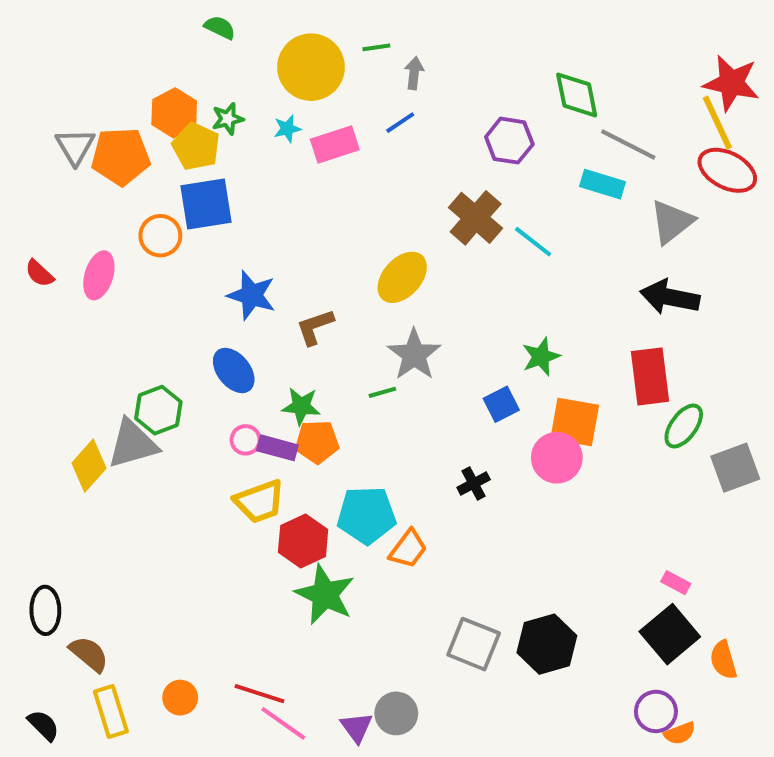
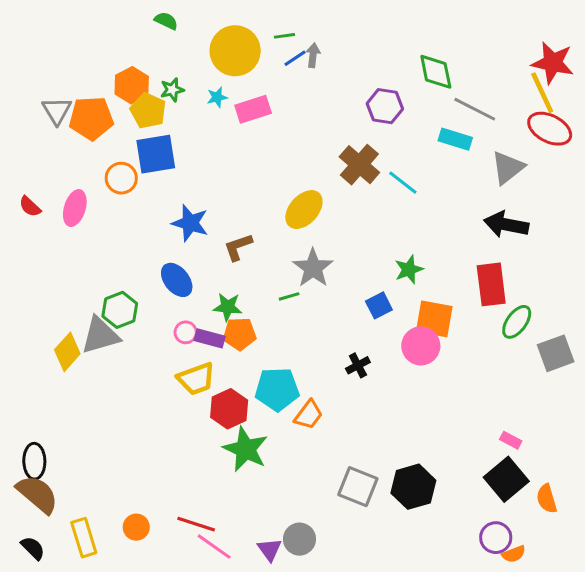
blue line: (400, 123) -> (295, 58), moved
brown semicircle: (89, 654) -> (37, 494), moved, size x1.4

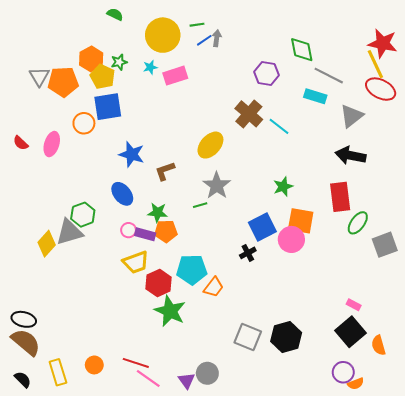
blue square: (379, 305) -> (262, 227), moved, size x1.5
black ellipse: (34, 461) -> (24, 319), turned -75

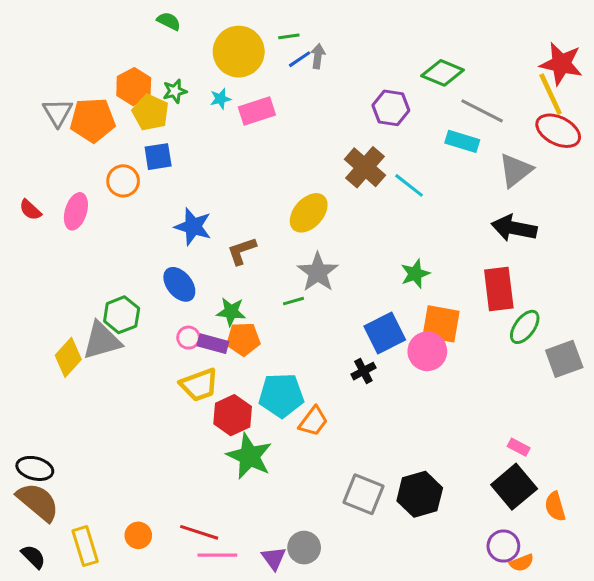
green diamond: (302, 50) -> (443, 73), turned -56
blue square: (108, 107) -> (158, 157), size x0.7
pink line: (148, 378) -> (217, 555), turned -35

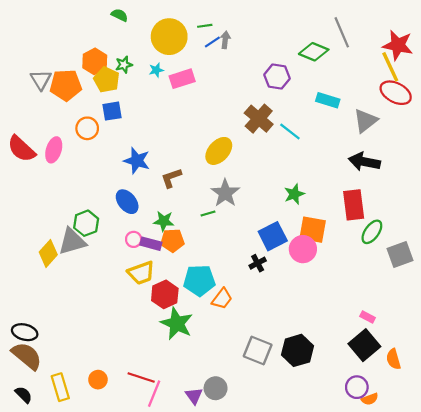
gray line: (482, 111) -> (342, 32), moved, turned 40
red semicircle: (30, 210) -> (21, 149), size x1.8
pink line: (217, 555) -> (154, 394), turned -68

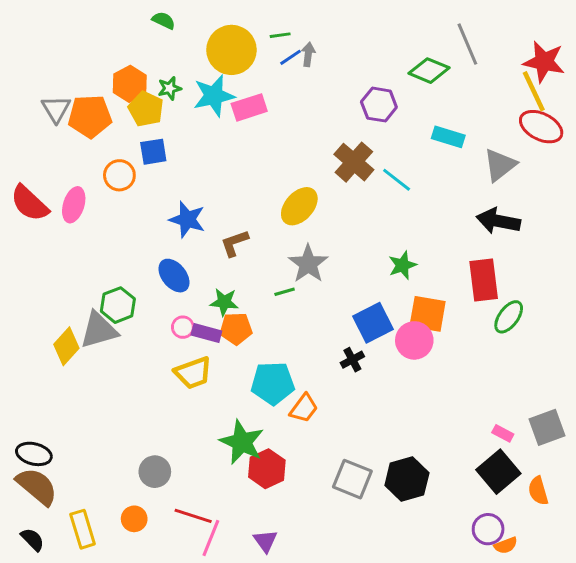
cyan star: (156, 70) -> (214, 96), size x2.0
gray square: (400, 254) -> (547, 427), moved
red hexagon: (165, 294) -> (267, 469), moved
gray circle: (216, 388) -> (155, 472), moved

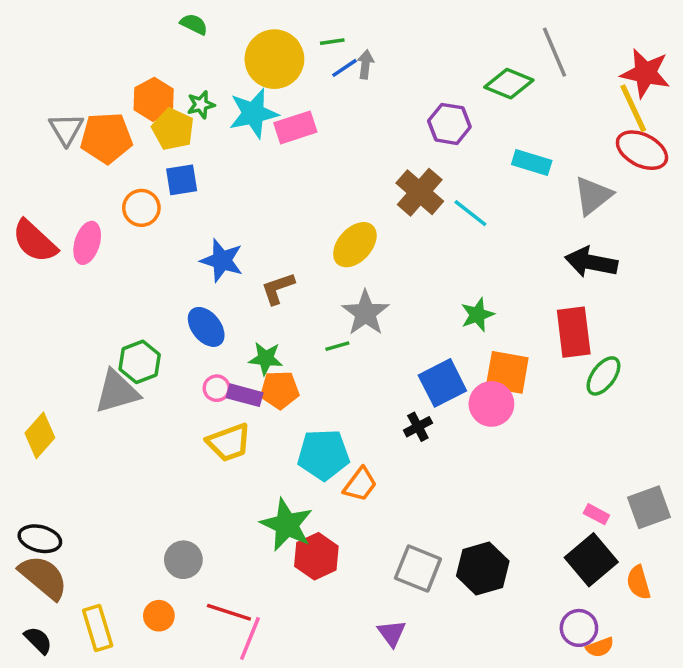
yellow diamond: (66, 346) -> (40, 435), moved
purple triangle: (265, 541) -> (392, 633), moved

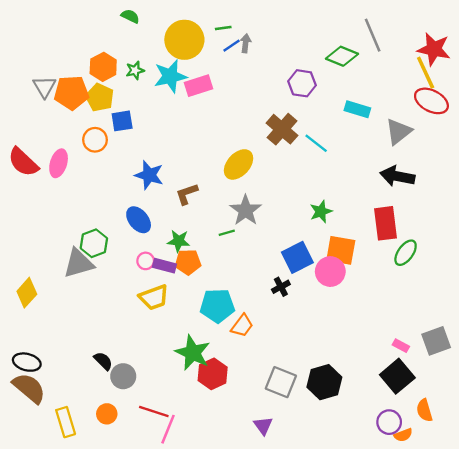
yellow pentagon: (173, 129) -> (100, 97), moved
orange semicircle: (638, 582) -> (424, 410), moved
black semicircle: (38, 640) -> (103, 361), moved

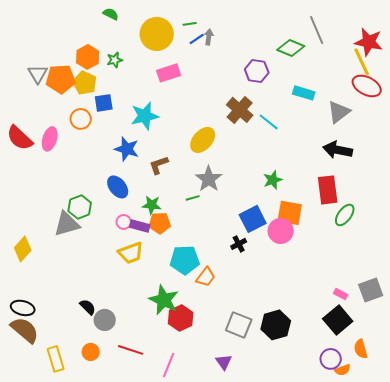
cyan star: (170, 76) -> (145, 116), moved
pink line: (168, 429) -> (169, 365), moved

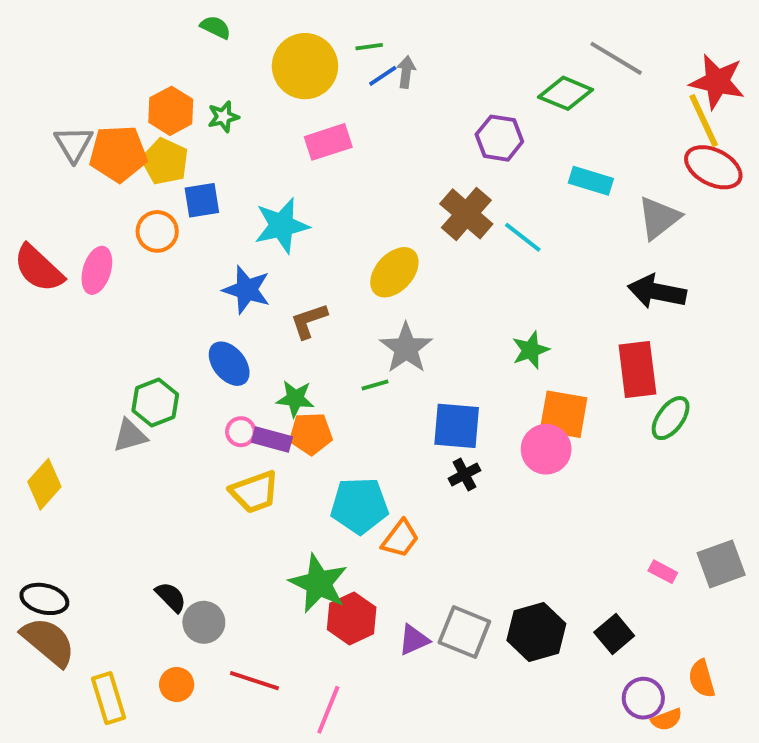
gray line: (317, 30) -> (616, 58), turned -36
blue square: (253, 219) -> (457, 426), moved, turned 32
gray triangle: (67, 224) -> (130, 436), size x0.7
black square: (338, 320) -> (614, 634), moved, size x0.7
purple triangle: (224, 362) -> (414, 640), moved, turned 42

